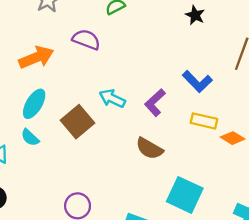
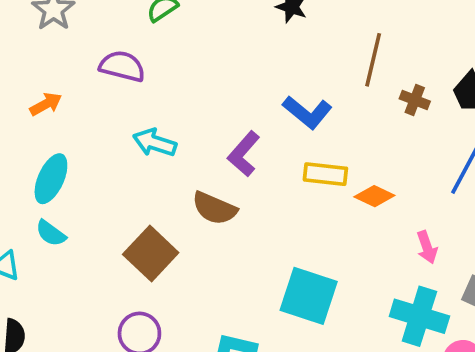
orange arrow: (36, 57) -> (46, 104), size x0.6
cyan arrow: (112, 98) -> (155, 143), moved
brown square: (78, 122) -> (151, 254), moved
brown semicircle: (149, 148) -> (214, 208), moved

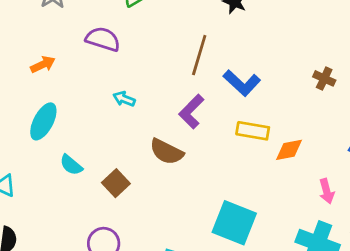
brown line: (373, 60) -> (199, 55), moved
cyan arrow: (155, 143) -> (124, 99), size x0.7
orange diamond: (374, 196) -> (289, 150), turned -40
cyan semicircle: (51, 233) -> (71, 165), moved
brown square: (151, 254) -> (116, 183), size x0.7

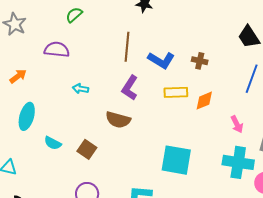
brown cross: (324, 78) -> (200, 61), moved

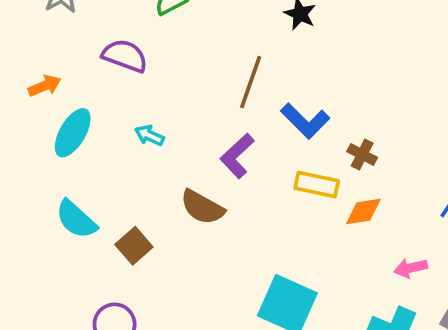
brown cross: (200, 61) -> (362, 155), moved
cyan ellipse: (27, 116) -> (73, 133), moved
pink arrow: (237, 124) -> (411, 268), turned 90
cyan semicircle: (53, 143) -> (76, 219), size x1.4

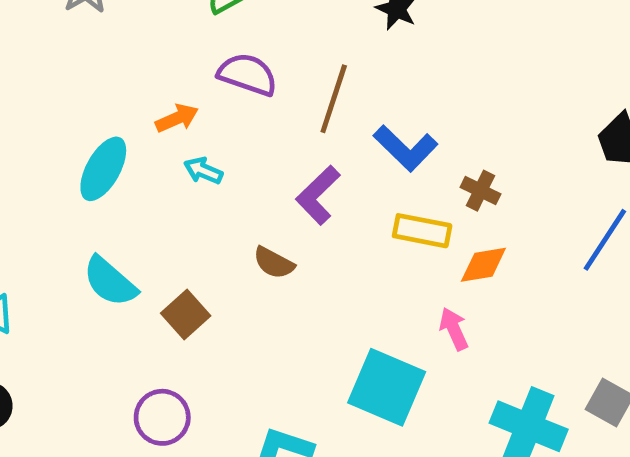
purple semicircle: (125, 56) -> (248, 74), moved
orange arrow: (45, 86) -> (177, 118), moved
brown semicircle: (202, 207) -> (274, 263), size x0.7
pink arrow: (411, 268) -> (454, 329), moved, turned 80

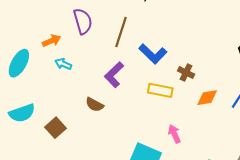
purple semicircle: (248, 74) -> (83, 21), turned 55
orange diamond: (483, 265) -> (207, 98), moved
cyan semicircle: (110, 282) -> (22, 113), turned -60

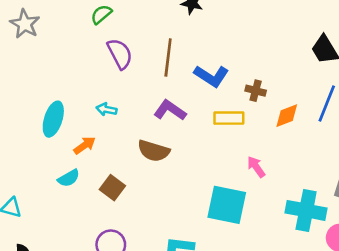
orange arrow: (52, 41) -> (85, 145), moved
purple L-shape: (114, 75) -> (170, 110), turned 90
brown semicircle: (95, 105) -> (154, 151), size x1.4
cyan semicircle: (22, 113) -> (69, 178), size x0.7

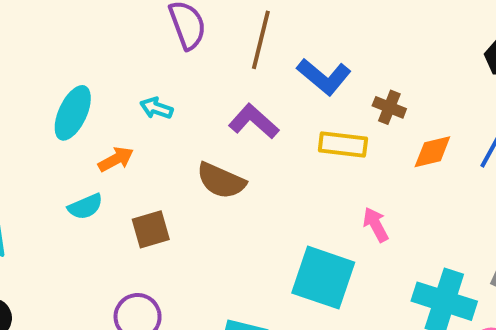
brown square: (112, 188) -> (151, 229), turned 30

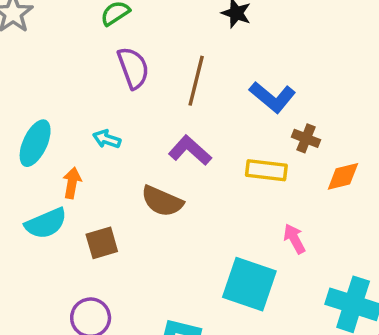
blue L-shape: (324, 77) -> (273, 97), moved
orange arrow: (116, 159) -> (72, 183), turned -52
cyan semicircle: (85, 207) -> (46, 223), size x1.4

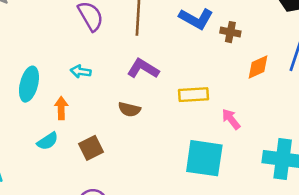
brown cross: (306, 138) -> (230, 32), moved
yellow rectangle: (266, 170) -> (194, 95), moved
brown semicircle: (162, 201) -> (129, 109), size x0.7
cyan semicircle: (46, 223) -> (48, 141), size x0.7

